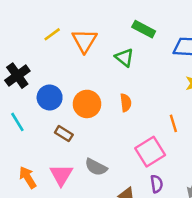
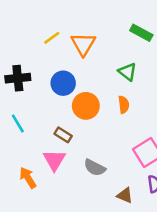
green triangle: (124, 58) -> (127, 72), moved
black cross: (17, 76) -> (18, 78), turned 30
blue circle: (50, 97) -> (63, 83), moved
pink triangle: (61, 175) -> (54, 160), moved

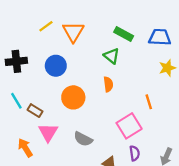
green rectangle: (141, 33) -> (124, 34), moved
orange circle: (86, 106) -> (73, 97), moved
brown rectangle: (63, 135) -> (35, 111), moved

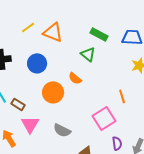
orange triangle: (73, 32) -> (53, 32), turned -40
orange semicircle: (108, 84) -> (75, 78), moved, turned 136
purple semicircle: (135, 153) -> (117, 143), moved

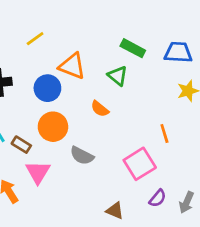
orange triangle: (53, 32) -> (72, 66), moved
orange circle: (53, 92) -> (53, 127), moved
gray semicircle: (62, 130) -> (82, 156), moved
purple semicircle: (117, 143) -> (158, 198), turned 48

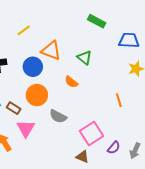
green rectangle: (133, 48) -> (97, 21), moved
pink square: (140, 164) -> (91, 133), moved

